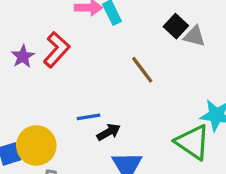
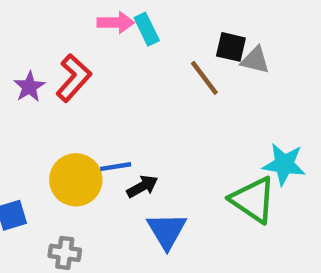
black square: (176, 26) -> (231, 47), turned -30
brown line: (142, 70) -> (204, 78), moved
yellow circle: (36, 145) -> (76, 180), moved

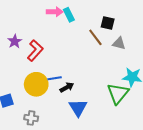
gray triangle: (255, 60) -> (119, 43), moved
red L-shape: (74, 78) -> (35, 51), moved
green triangle: (253, 200) -> (118, 93), turned 35

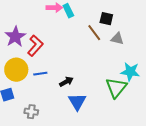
purple star: (15, 41) -> (15, 37), size x1.5
blue line: (55, 78) -> (40, 74), moved
yellow circle: (36, 84) -> (16, 70), moved

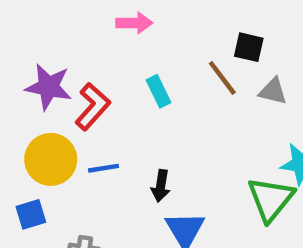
cyan rectangle: (68, 11) -> (159, 91), moved
purple star: (15, 37) -> (48, 87), turned -30
black arrow: (66, 82) -> (161, 186), turned 128

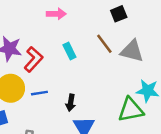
black square: (249, 47) -> (119, 14), moved, turned -35
gray triangle: (273, 91) -> (132, 51), size x1.5
green triangle: (271, 199) -> (131, 110), turned 40

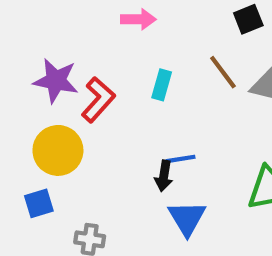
cyan rectangle: (69, 51) -> (162, 85), turned 42
blue line: (39, 93) -> (181, 159), moved

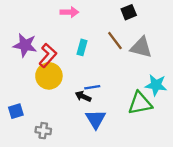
yellow circle: (58, 150) -> (49, 76), moved
black arrow: (164, 176) -> (83, 96), turned 105

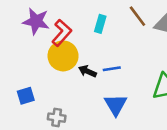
black arrow: (83, 96) -> (87, 71), moved

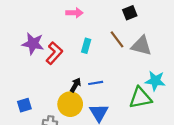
yellow circle: (63, 56) -> (70, 104), moved
black arrow: (87, 71) -> (75, 85), turned 96

